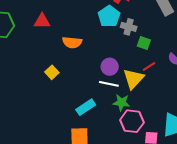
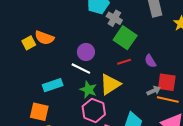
orange semicircle: (72, 42) -> (44, 38), moved
green square: (144, 43) -> (125, 38), size x1.6
yellow triangle: (133, 79) -> (110, 84), moved

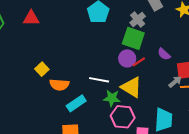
gray cross: (114, 18) -> (138, 20), moved, turned 35
orange semicircle: (44, 38) -> (59, 85), moved
purple circle: (86, 52) -> (127, 58), moved
yellow triangle: (110, 84) -> (131, 87), turned -40

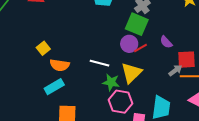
yellow triangle: (131, 87) -> (131, 73), turned 40
cyan rectangle: (76, 103) -> (54, 87), moved

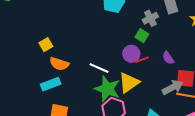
green square: (137, 24) -> (142, 36), size x0.6
gray arrow: (175, 70) -> (173, 87), size x1.5
green star: (111, 82) -> (107, 89), size x1.5

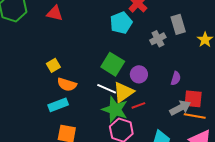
green square: (142, 36) -> (113, 64), moved, size x1.6
purple semicircle: (168, 58) -> (176, 78), turned -128
red line: (142, 60) -> (138, 105), moved
yellow triangle: (129, 83) -> (123, 92), moved

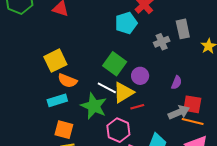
yellow square: (53, 65) -> (55, 61), size x1.6
green star: (115, 110) -> (94, 106), moved

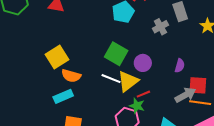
green star: (94, 106) -> (137, 106), moved, size x0.6

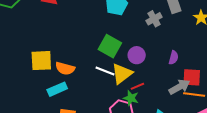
yellow square: (57, 57) -> (41, 61), moved, turned 30

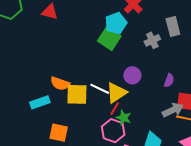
green square: (110, 46) -> (109, 39), moved
yellow square: (41, 61) -> (77, 94), moved
red line: (137, 86) -> (115, 109), moved, turned -40
cyan rectangle: (57, 89) -> (40, 102), moved

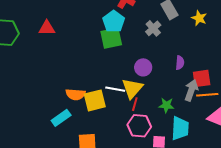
green square: (109, 39) -> (111, 38), turned -30
gray arrow: (173, 110) -> (191, 90), turned -30
green star: (124, 118) -> (166, 105), moved

